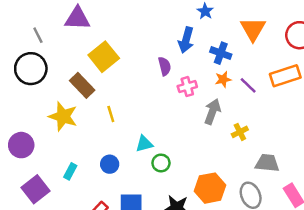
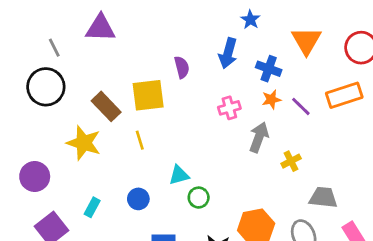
yellow square: (104, 57) -> (148, 95), moved, turned 32
purple semicircle: (165, 66) -> (182, 67), moved

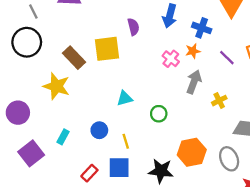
orange star: (271, 99) -> (193, 51), moved
pink cross: (229, 108) -> (171, 59), turned -35
yellow line: (140, 140) -> (126, 141), moved
cyan triangle: (179, 175) -> (125, 98), moved
green circle: (199, 198) -> (159, 114), moved

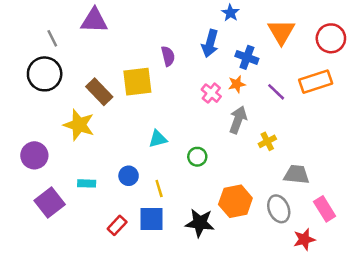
cyan rectangle: (63, 137) -> (87, 183), turned 64

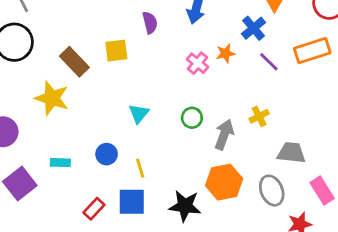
blue cross: (247, 57) -> (254, 28), moved, turned 30
yellow square: (137, 82) -> (116, 51), size x0.7
gray arrow: (238, 120) -> (224, 135), moved
cyan triangle: (158, 139) -> (139, 114), turned -36
green circle: (197, 157) -> (192, 118), moved

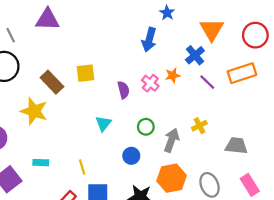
purple semicircle: (150, 23) -> (123, 90), moved
gray trapezoid: (291, 153) -> (236, 146), moved
blue circle: (107, 154) -> (131, 156), moved
yellow line: (140, 168) -> (82, 167), moved

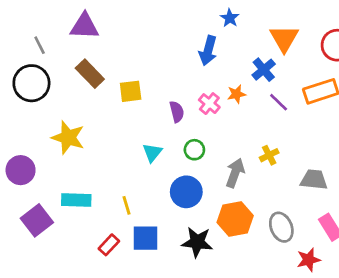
brown rectangle: (52, 82) -> (90, 74), moved
green circle: (146, 127) -> (194, 150), moved
blue circle: (131, 156) -> (186, 192), size x1.5
cyan rectangle: (41, 163) -> (76, 200), size x1.5

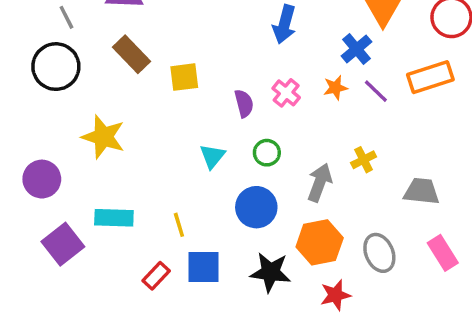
orange star: (237, 94) -> (335, 88), moved
red star: (308, 260) -> (335, 295), moved

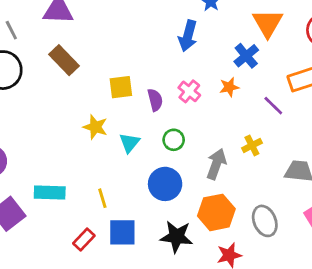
yellow square: (184, 77) -> (121, 87), moved
purple line: (376, 91) -> (273, 106), moved
yellow star: (103, 137) -> (95, 127), moved, size x0.7

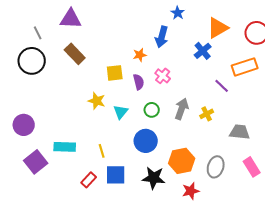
orange triangle: (268, 23) -> (218, 28), turned 30
orange star: (229, 87) -> (140, 55), moved
gray arrow: (216, 164) -> (182, 109), moved
gray ellipse: (265, 221) -> (216, 167), turned 40

